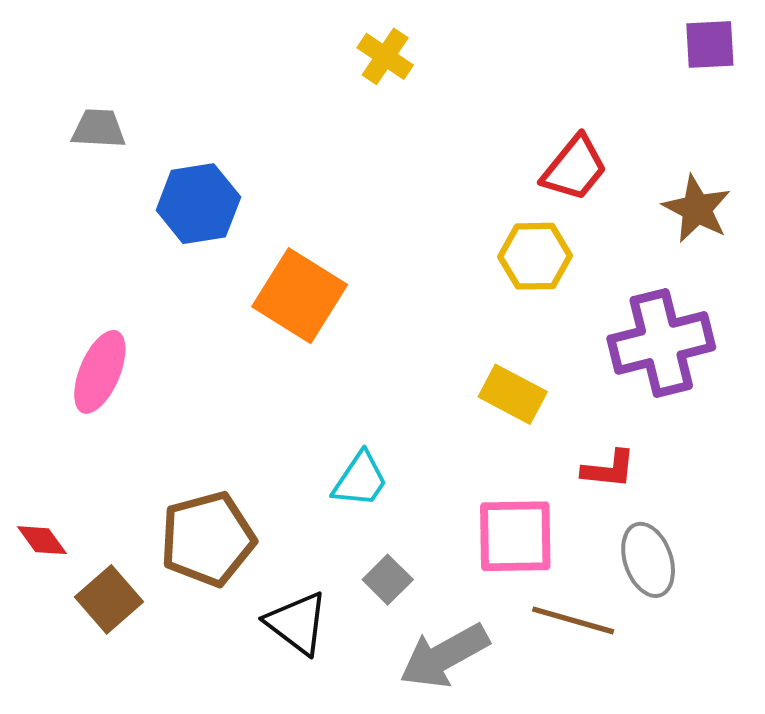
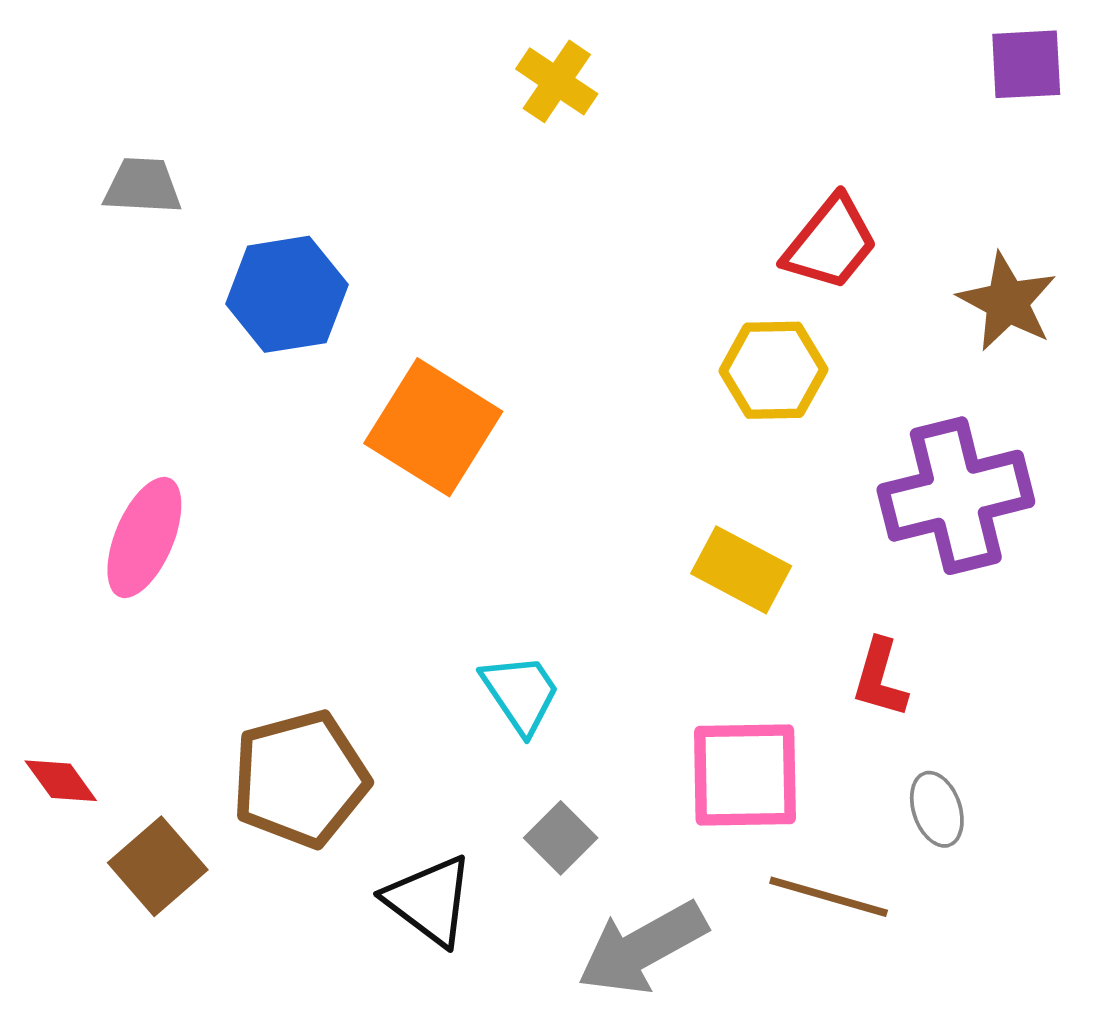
red L-shape: (609, 469) -> (880, 678), turned 100
cyan trapezoid: (360, 480) -> (521, 693), turned -68
gray ellipse: (648, 560) -> (937, 809), size x0.7

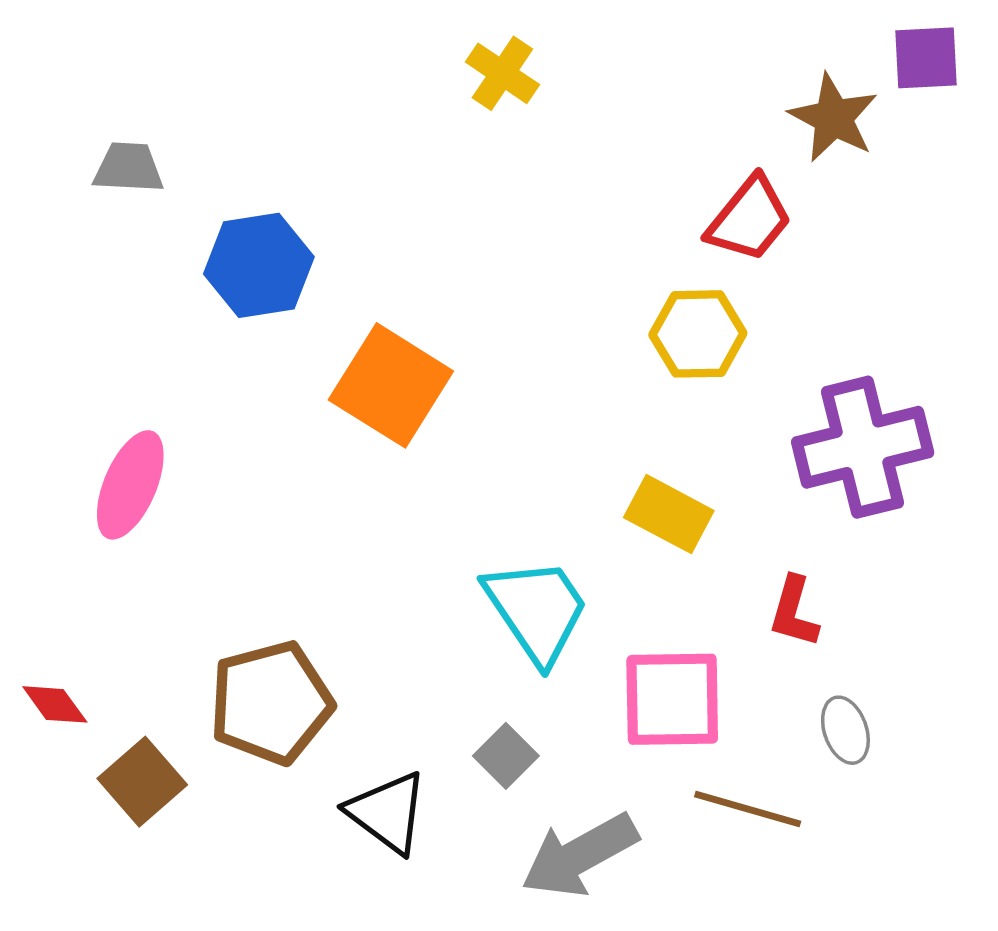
brown star: (1007, 302) -> (833, 118), moved
cyan trapezoid: (521, 693) -> (537, 610), moved, size x1.5

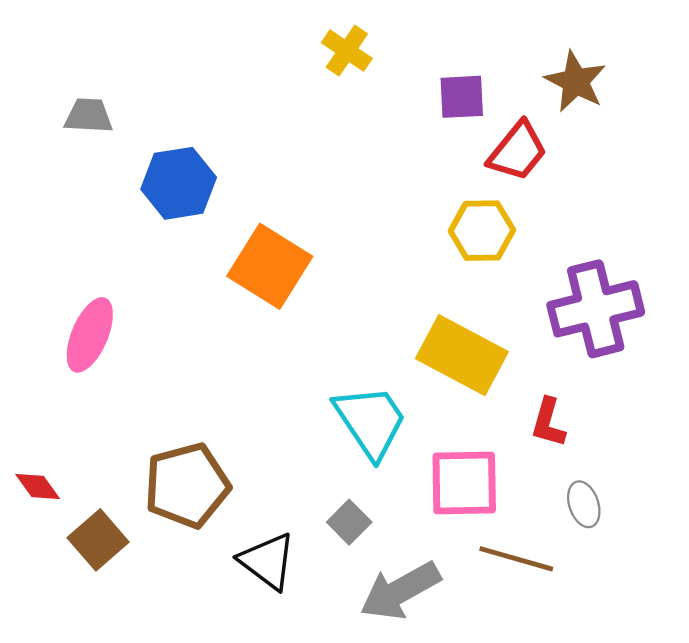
purple square: (926, 58) -> (462, 97), moved
yellow rectangle: (669, 514) -> (462, 355), size x1.5

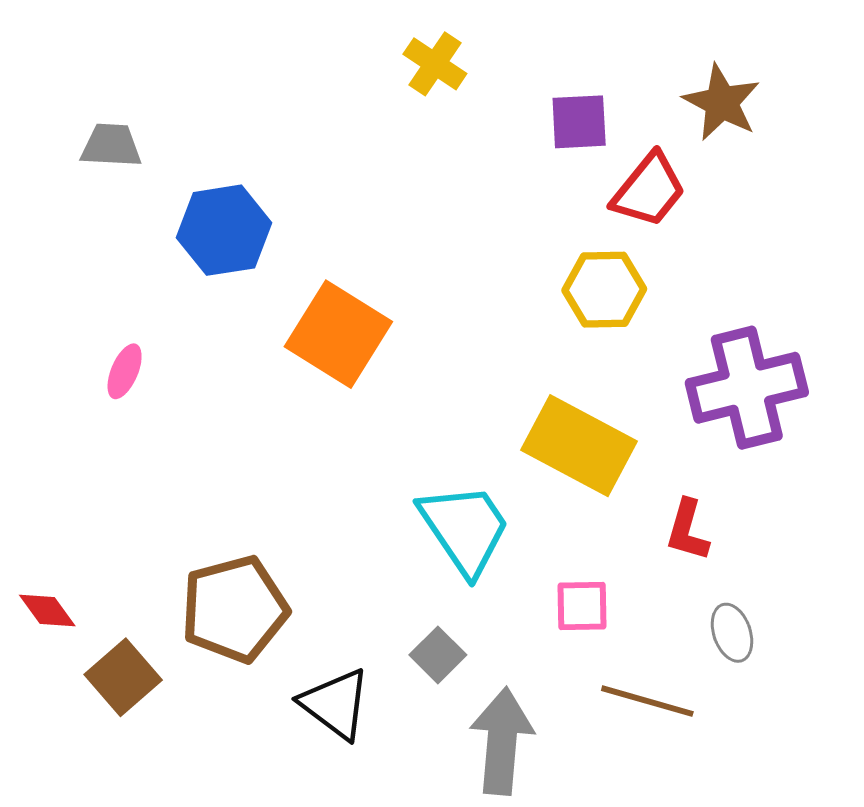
pink ellipse: (90, 335) -> (125, 371), moved, size x0.6
pink square: (464, 483) -> (582, 606), size x0.6
gray arrow: (400, 591) -> (502, 741), turned 124

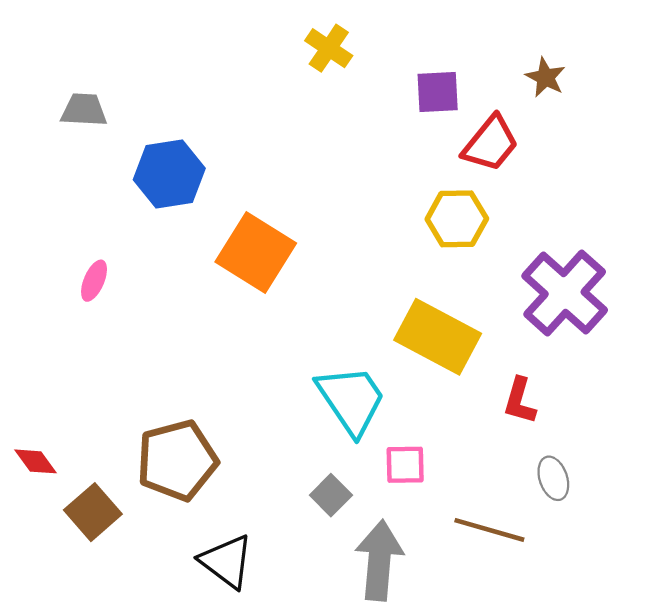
brown star: (722, 102) -> (545, 77), size x0.7
purple cross: (747, 388) -> (565, 293), turned -34
pink square: (582, 606) -> (405, 465), moved
black triangle: (335, 704) -> (227, 561), moved

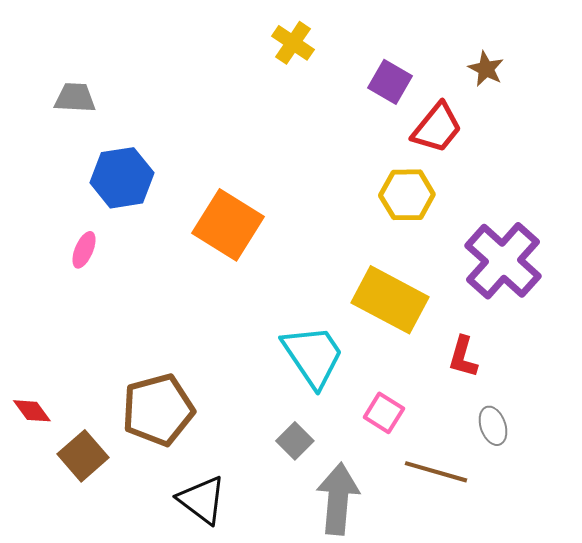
purple square: (438, 92) -> (390, 82), turned 33
blue hexagon: (169, 174) -> (122, 178), moved
pink square: (405, 465) -> (384, 413), moved, turned 33

